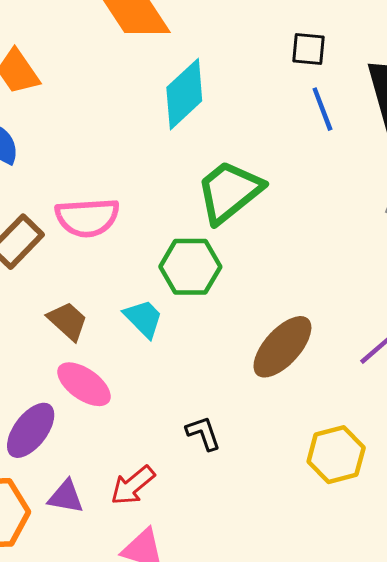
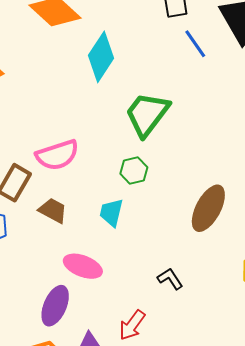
green hexagon: (190, 267) -> (134, 170), size x0.7
cyan trapezoid: (144, 318) -> (111, 213), turned -108
brown trapezoid: (68, 321) -> (53, 211), moved

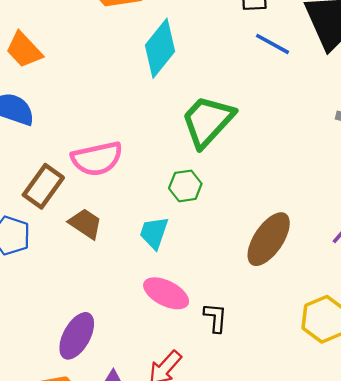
blue line: (195, 44) -> (273, 44), turned -32
pink ellipse: (83, 266) -> (166, 293), moved
black L-shape: (170, 279) -> (215, 318), turned 32

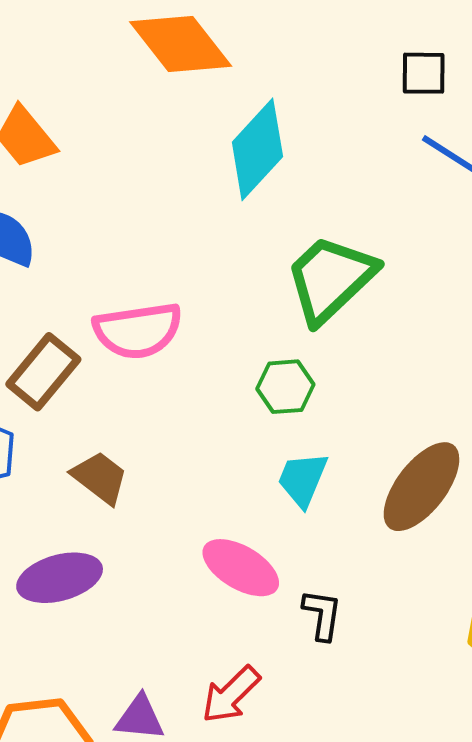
brown trapezoid: (85, 224) -> (100, 478), moved
cyan trapezoid: (154, 233) -> (302, 479), moved
purple ellipse: (77, 336) -> (60, 578), moved, turned 42

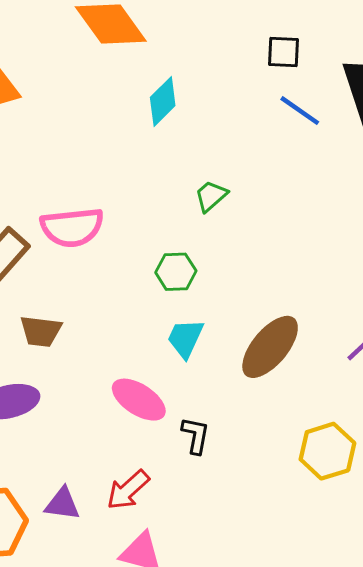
cyan diamond: (257, 149) -> (163, 101), size x0.7
green trapezoid: (330, 279) -> (211, 196), size x0.5
brown trapezoid: (100, 478) -> (41, 331), turned 147

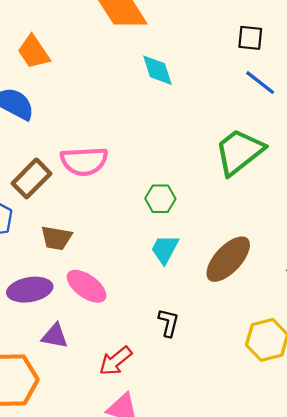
cyan diamond: (163, 101) -> (157, 70), turned -66
green trapezoid: (211, 196) -> (239, 152), moved, size x2.0
pink ellipse: (139, 400) -> (87, 286), moved
purple triangle: (62, 504) -> (55, 336), moved

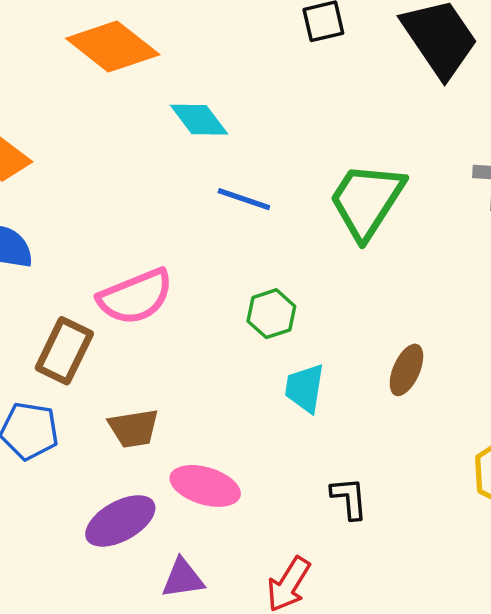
blue line: (260, 83) -> (244, 199), moved
brown ellipse: (228, 259) -> (406, 370), size x0.6

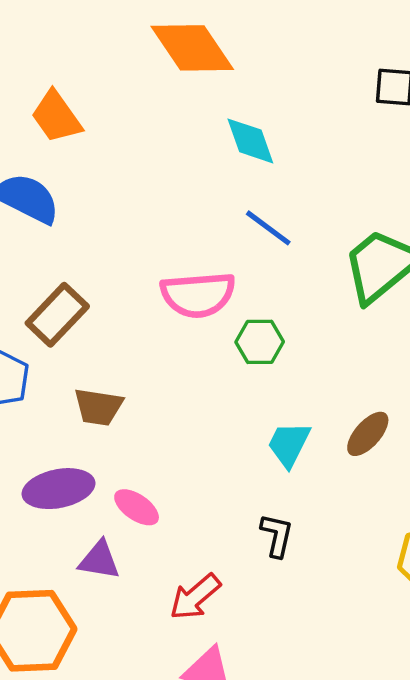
pink semicircle: (135, 297) -> (198, 295), moved
cyan trapezoid: (305, 388) -> (289, 444), moved
pink ellipse: (205, 486) -> (137, 507), moved, size x0.7

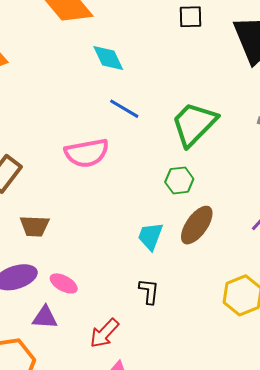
green hexagon: (260, 342) -> (179, 180), moved
brown ellipse: (368, 434) -> (197, 225), size x1.4

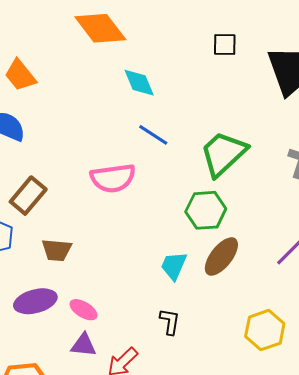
green hexagon: (179, 180) -> (206, 210), size x1.4
purple triangle: (45, 317) -> (83, 345), moved

